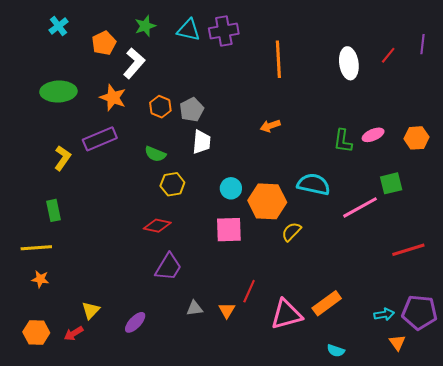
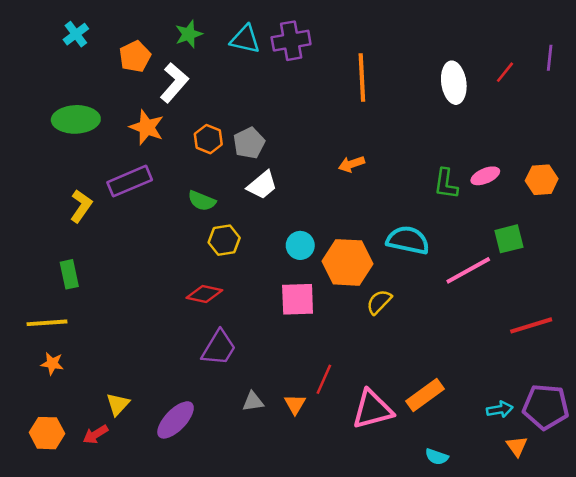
white trapezoid: (202, 142) -> (262, 185), turned 45
purple ellipse: (135, 322) -> (176, 420), size x1.4

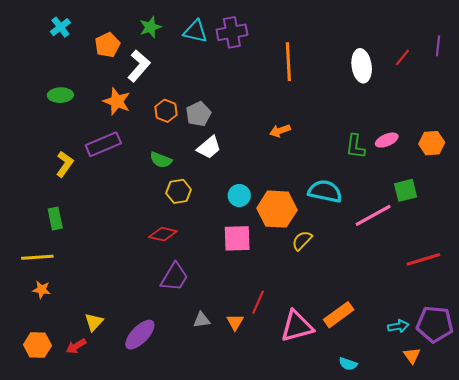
green ellipse: (76, 119) -> (60, 95), size x0.7

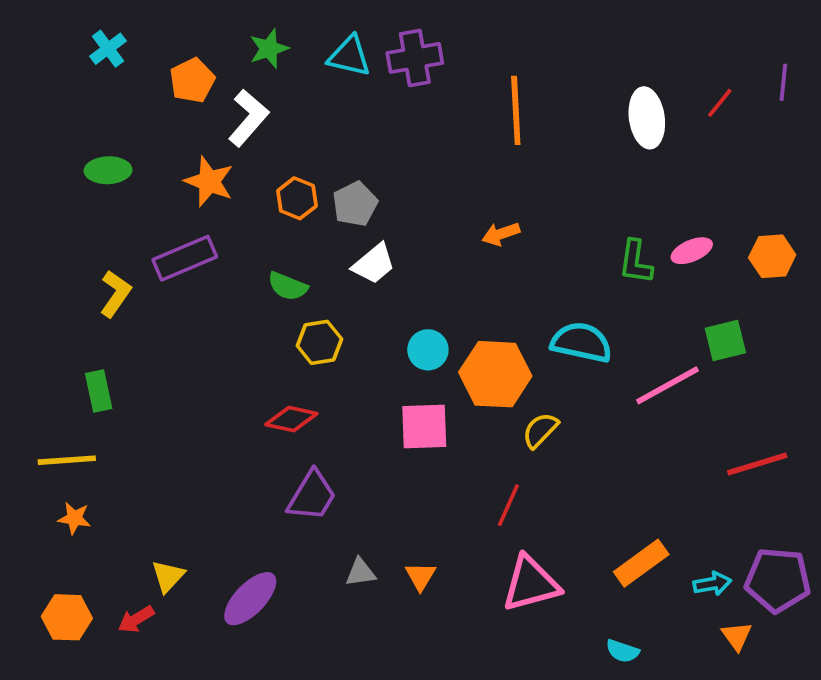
red line: (258, 302) -> (508, 505), moved
orange rectangle: (339, 315) -> (641, 563), moved

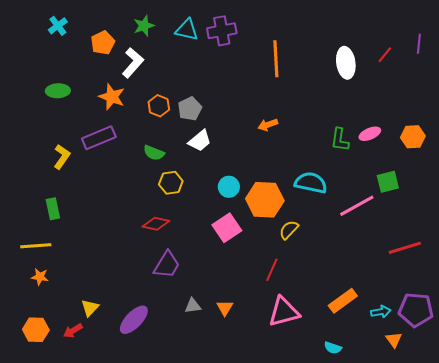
pink square: (424, 427) -> (227, 228), turned -32

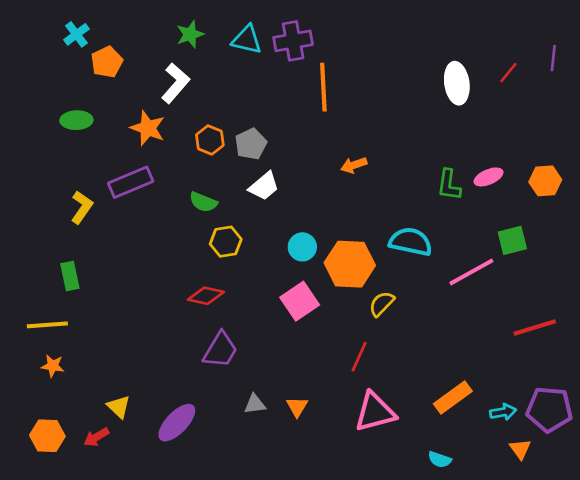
orange pentagon: (103, 43) -> (107, 62), moved
orange line: (276, 59) -> (323, 87), moved
yellow triangle: (90, 308) -> (119, 407), turned -30

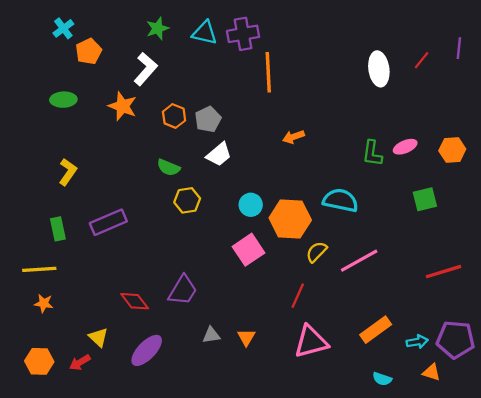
purple rectangle: (131, 182) -> (108, 222), moved
pink line: (471, 272) -> (359, 261), moved
red diamond: (206, 296) -> (135, 301), moved, turned 40
orange triangle: (520, 449) -> (431, 372), turned -36
cyan semicircle: (440, 460) -> (382, 379), moved

